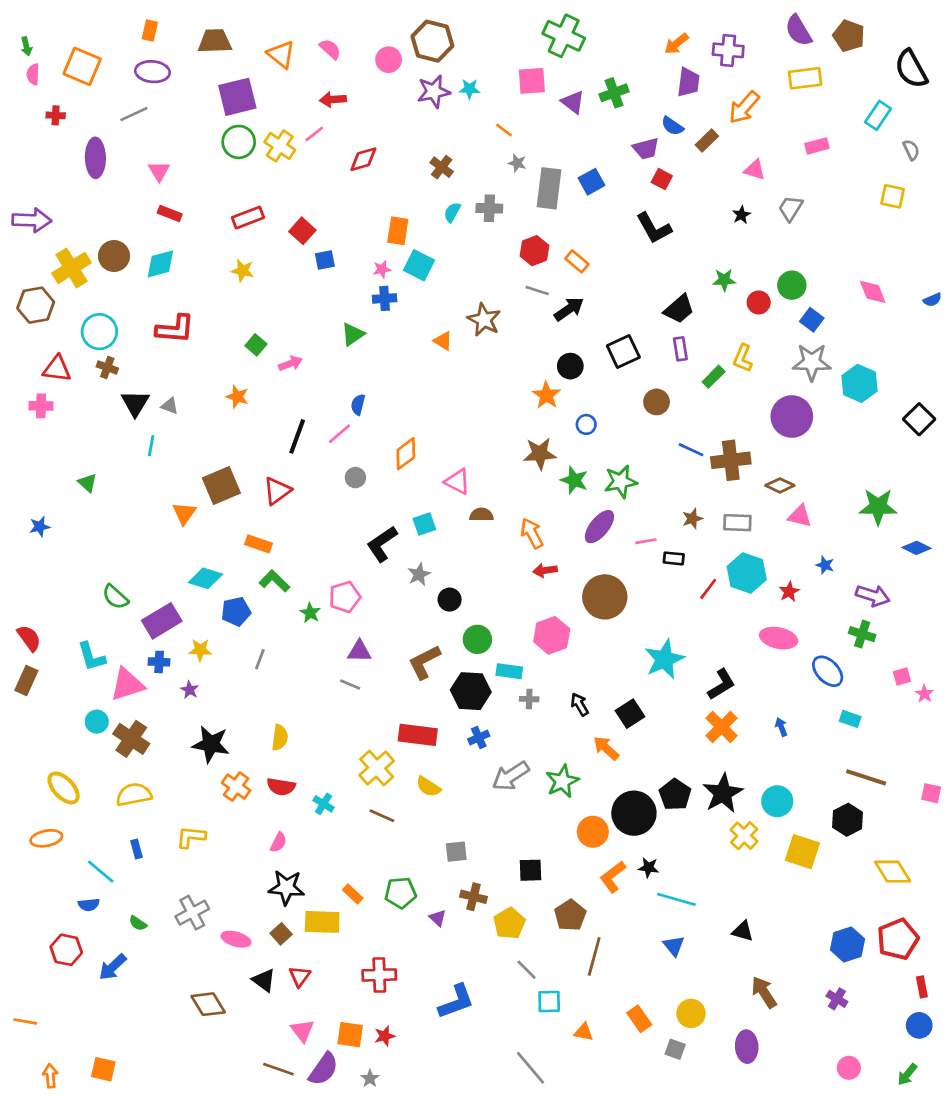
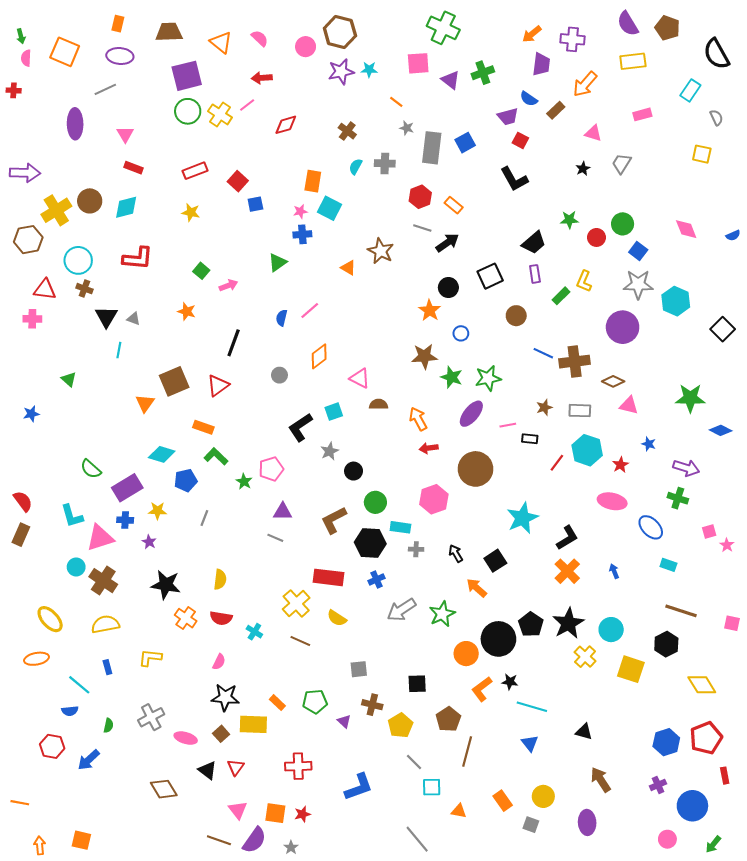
red cross: (56, 115) -> (14, 90), moved
pink line: (339, 434) -> (310, 310), moved
green semicircle: (138, 923) -> (108, 725), turned -112
purple cross: (837, 999) -> (658, 785), turned 35
blue circle: (919, 1025) -> (692, 806), moved, size x1.5

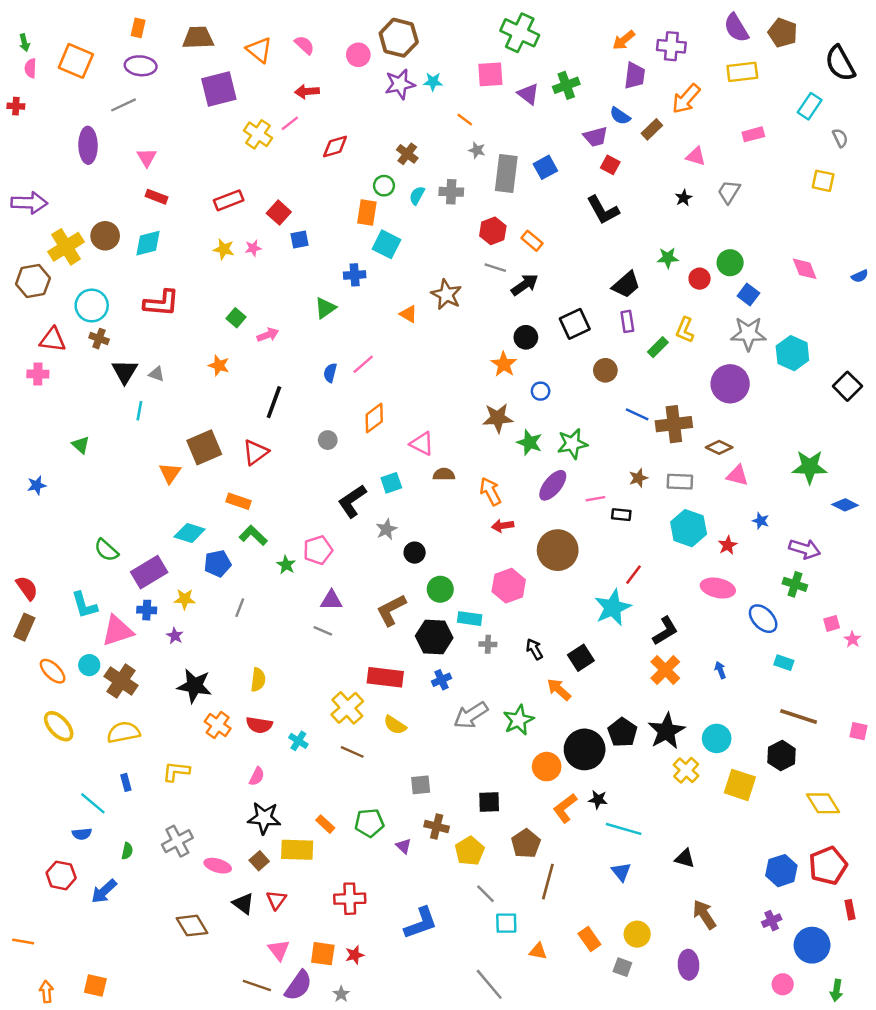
green circle: (188, 111) -> (384, 186), moved, size x0.7
pink star: (300, 211) -> (253, 248), moved
red line: (557, 463) -> (633, 575), moved
orange ellipse: (36, 659) -> (53, 671), moved, turned 55
green arrow: (713, 844) -> (836, 990), turned -30

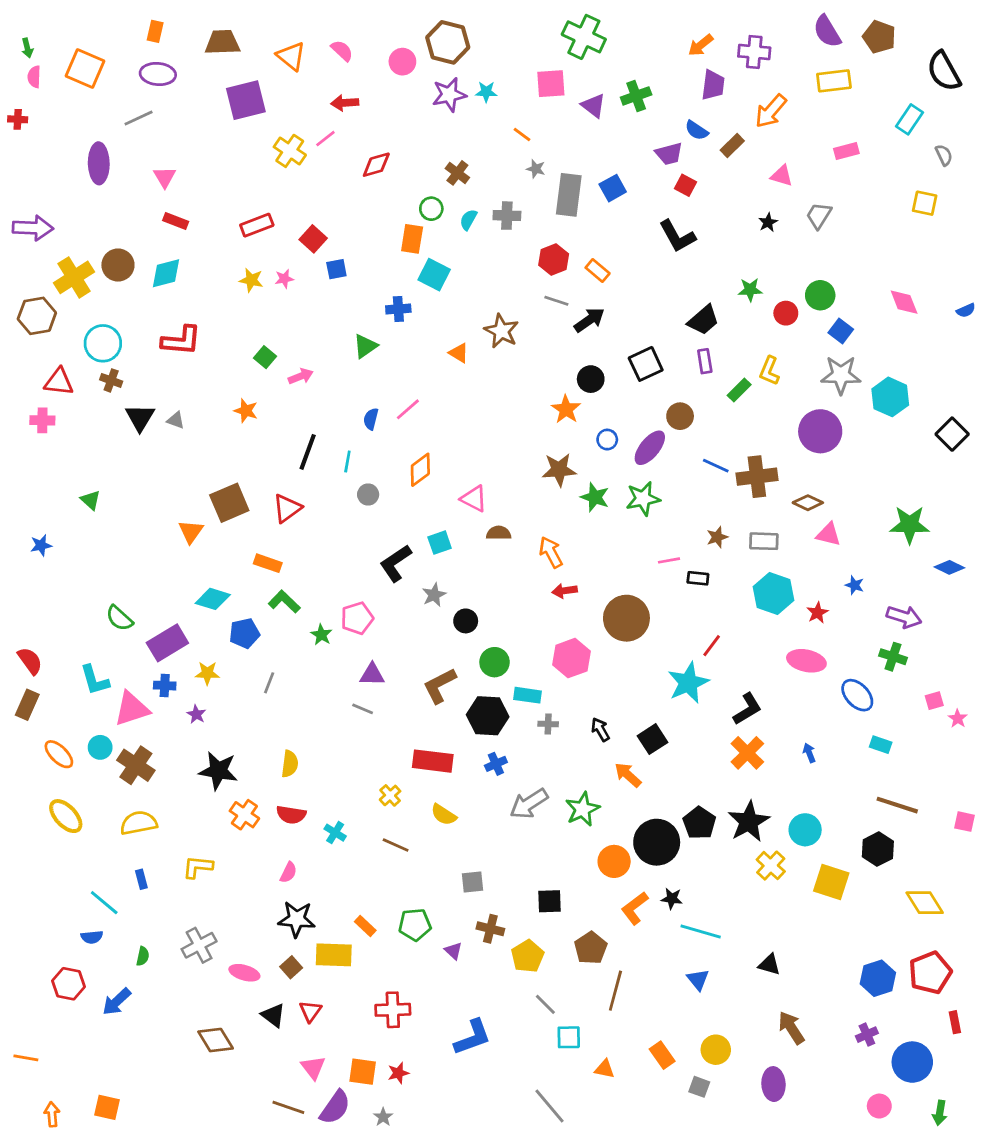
cyan line: (139, 411) -> (347, 462), moved
purple ellipse: (553, 485) -> (650, 448), moved
yellow cross: (347, 708) -> (390, 795), size x0.6

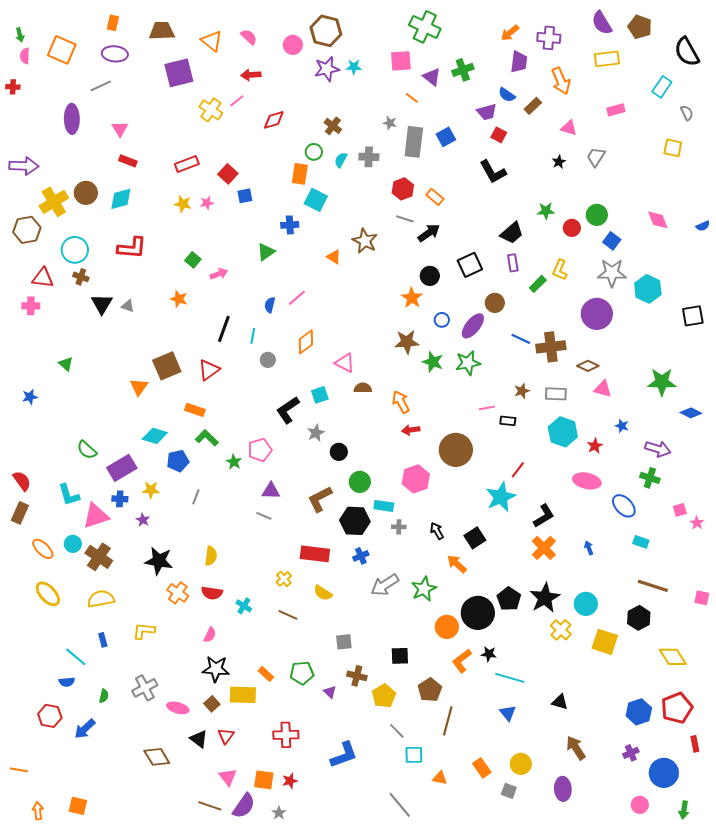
orange arrow: (771, 111) -> (561, 81), turned -64
orange line: (522, 134) -> (412, 98), moved
black square: (952, 434) -> (693, 316), turned 35

